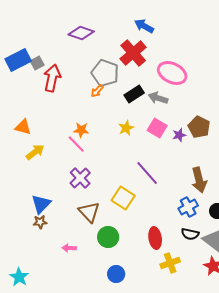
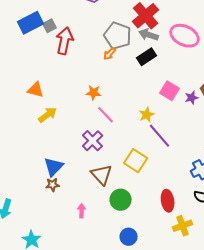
gray arrow: (158, 98) -> (149, 35), moved
yellow star: (126, 128) -> (147, 115), moved
pink line: (76, 144) -> (106, 115), moved
pink arrow: (69, 248) -> (82, 211), turned 88

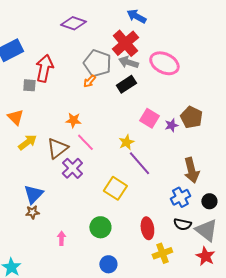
gray square: (50, 26) -> (29, 85), moved, turned 32
orange triangle: (36, 90) -> (15, 117), turned 30
brown triangle: (102, 175) -> (57, 148), moved, turned 35

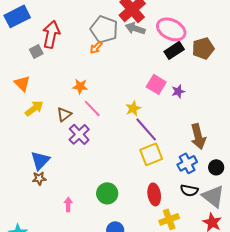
black rectangle: (126, 84) -> (174, 50), moved
gray square: (29, 85) -> (36, 51), turned -32
brown pentagon: (191, 117) -> (203, 48), moved, turned 30
brown triangle: (57, 148) -> (64, 114), size x0.7
yellow square: (115, 188) -> (151, 154), moved, turned 35

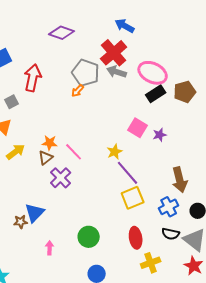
gray square: (36, 51) -> (12, 102), moved
orange star: (80, 86) -> (50, 143), moved
blue triangle: (40, 160) -> (35, 213), moved

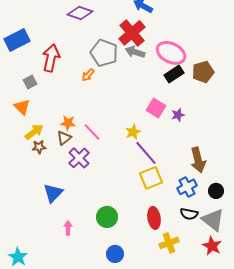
orange arrow: (78, 91) -> (88, 75), moved
brown star: (21, 222) -> (39, 147), moved

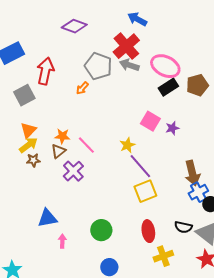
gray square: (30, 82) -> (24, 95), size x1.5
orange triangle: (22, 107) -> (28, 130), moved, turned 30
blue cross: (187, 187) -> (198, 192), moved
blue triangle: (53, 193) -> (47, 218), moved, turned 35

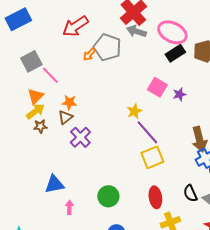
gray pentagon: (98, 66) -> (107, 47), moved
red arrow: (45, 71) -> (75, 26), moved, turned -136
pink line: (86, 145) -> (50, 75), moved
black semicircle: (183, 227) -> (190, 193), turned 54

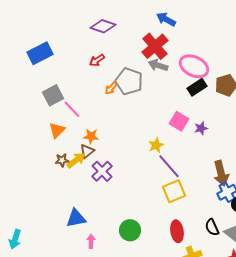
red arrow: (75, 26) -> (97, 60), size x0.6
yellow arrow: (35, 111) -> (76, 160), moved

